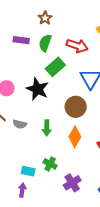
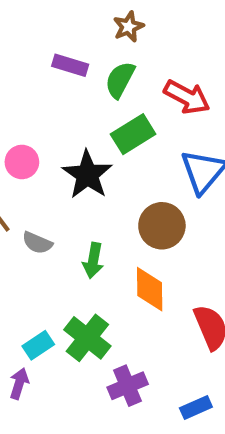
orange diamond: (75, 137) -> (150, 289), turned -40
green cross: (50, 164) -> (87, 338), size x1.5
cyan rectangle: (28, 171) -> (38, 345), turned -56

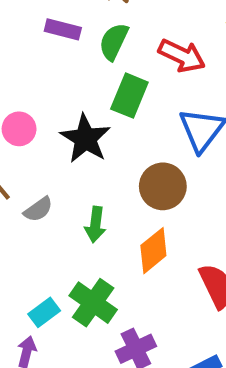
green rectangle: (133, 134) -> (129, 96), turned -33
gray semicircle: (37, 243) -> (38, 209), turned -56
orange diamond: (150, 289) -> (153, 251), turned 54

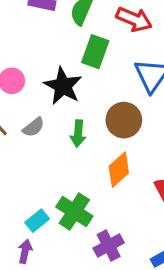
gray semicircle: (38, 209) -> (34, 127), moved
green arrow: (95, 225) -> (78, 134), moved

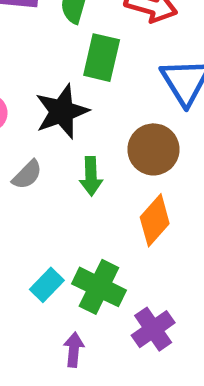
black star: (63, 86) -> (62, 112), turned 30
cyan rectangle: (37, 221) -> (47, 285), moved
purple arrow: (25, 251) -> (74, 350), moved

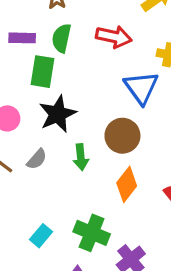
green rectangle: (102, 58) -> (43, 72), moved
cyan rectangle: (47, 285) -> (41, 236), moved

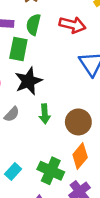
brown circle: (122, 136) -> (78, 122), moved
orange diamond: (127, 184) -> (80, 156), moved

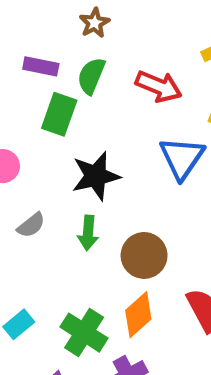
black star: (28, 81) -> (96, 176), moved

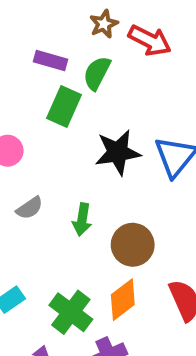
red arrow: (159, 86) -> (150, 40), moved
black star: (96, 176) -> (118, 152), moved

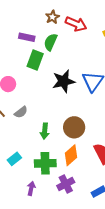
green arrow: (82, 220) -> (45, 131), moved
green cross: (71, 312) -> (45, 163), turned -35

